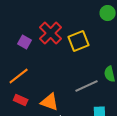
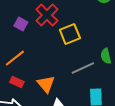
yellow square: (79, 41) -> (70, 34), moved
orange triangle: (50, 102) -> (46, 84), turned 30

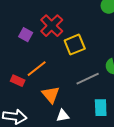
orange line: (15, 58) -> (37, 69), moved
red rectangle: (17, 82) -> (18, 81), moved

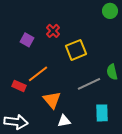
red cross: (52, 26) -> (53, 31), size x0.6

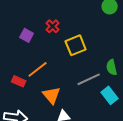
cyan rectangle: (102, 113) -> (110, 95), moved, turned -36

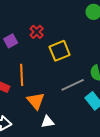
purple square: (27, 35) -> (11, 41), turned 32
orange line: (38, 69) -> (22, 75), turned -55

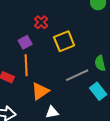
purple square: (11, 41) -> (25, 42), moved
orange triangle: (36, 101) -> (40, 91), turned 36

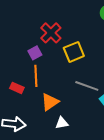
red cross: (41, 22) -> (51, 33), size x1.5
gray line: (77, 75) -> (87, 86), turned 45

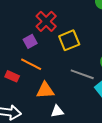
orange line: (36, 76) -> (31, 64), turned -60
orange triangle: (50, 102) -> (45, 90), turned 30

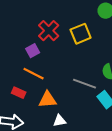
yellow square: (69, 40) -> (81, 34), moved
red rectangle: (12, 76) -> (19, 93), moved

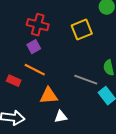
red cross: (49, 31) -> (38, 25), moved, turned -30
red rectangle: (19, 93) -> (14, 81), moved

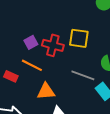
red cross: (38, 25) -> (53, 45), moved
yellow square: (82, 30) -> (79, 38), moved, turned 30

